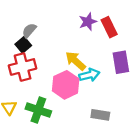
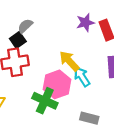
cyan arrow: (89, 75) -> (82, 77), turned -114
green cross: (38, 110) -> (45, 101), moved

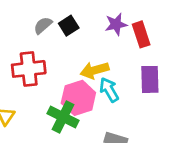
black square: (18, 40) -> (69, 26), moved
yellow arrow: (69, 61) -> (95, 70), turned -65

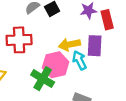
purple rectangle: (150, 79) -> (95, 46), moved

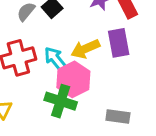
cyan arrow: (79, 60) -> (55, 59), moved

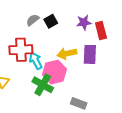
cyan arrow: (55, 59) -> (36, 61), moved

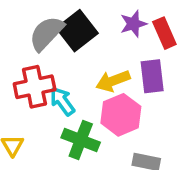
gray semicircle: (33, 20) -> (47, 33), size x1.6
black square: (51, 21) -> (77, 31), size x1.6
pink hexagon: (54, 72) -> (121, 115), moved

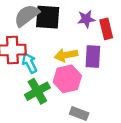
black square: (77, 31) -> (48, 17), turned 32
green cross: (81, 140) -> (37, 91), turned 30

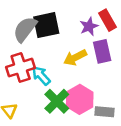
purple star: (86, 19) -> (89, 26), moved
pink hexagon: (67, 79) -> (80, 99), moved

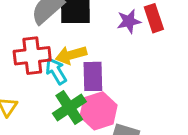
purple rectangle: (102, 51) -> (93, 76), moved
yellow arrow: (75, 58) -> (71, 55), moved

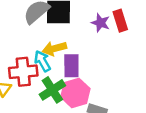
purple star: (129, 21) -> (101, 23), turned 30
red cross: (32, 56) -> (23, 72), moved

